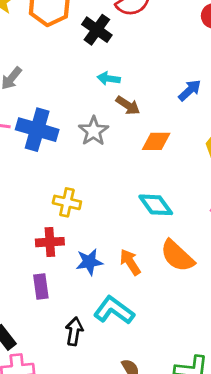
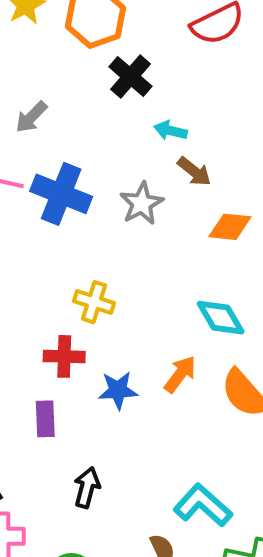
black cross: (97, 30) -> (130, 77), moved
orange arrow: (130, 262) -> (180, 374), moved, turned 64
cyan L-shape: (114, 310) -> (203, 505), moved

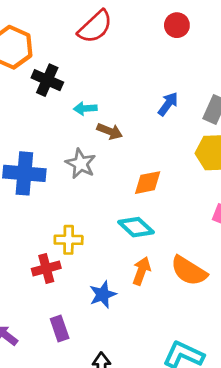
orange diamond: (230, 227) -> (148, 183), moved
cyan diamond: (221, 318) -> (136, 227), moved
red cross: (64, 356) -> (46, 268), moved

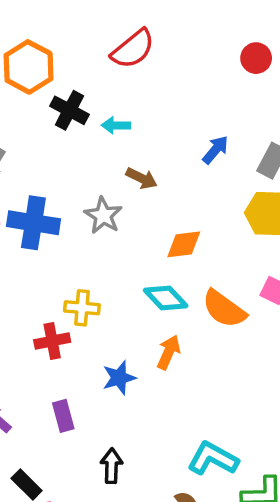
red circle: (177, 25) -> (256, 58), moved
cyan arrow: (85, 108) -> (116, 125), moved
orange semicircle: (189, 271) -> (224, 309), moved

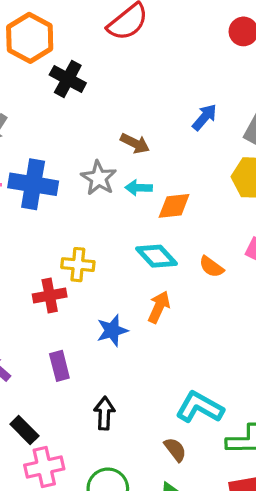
cyan arrow: (116, 125) -> (139, 188), moved
orange semicircle: (224, 309) -> (211, 267), size x0.6

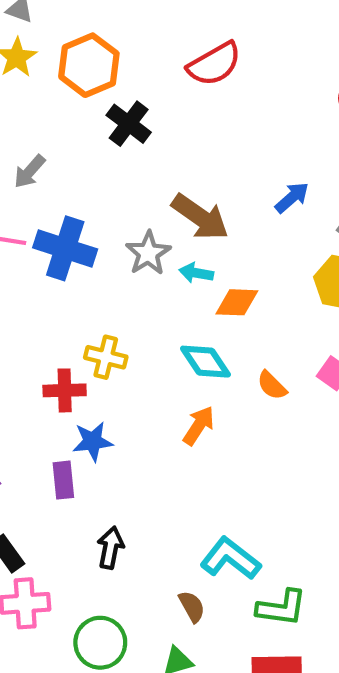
brown arrow: (135, 143) -> (200, 217), size x1.6
blue star: (112, 331) -> (93, 441), moved

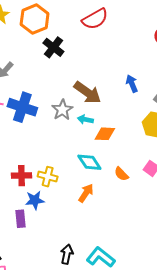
blue arrow: (292, 198) -> (132, 84), turned -72
yellow cross: (106, 357) -> (48, 177), moved
black arrow: (110, 548) -> (67, 254), moved

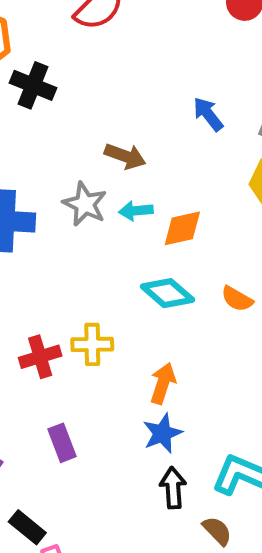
brown arrow: (87, 93) -> (125, 156), size x0.7
orange arrow: (86, 193) -> (163, 383), moved
blue star: (35, 200) -> (162, 433), moved

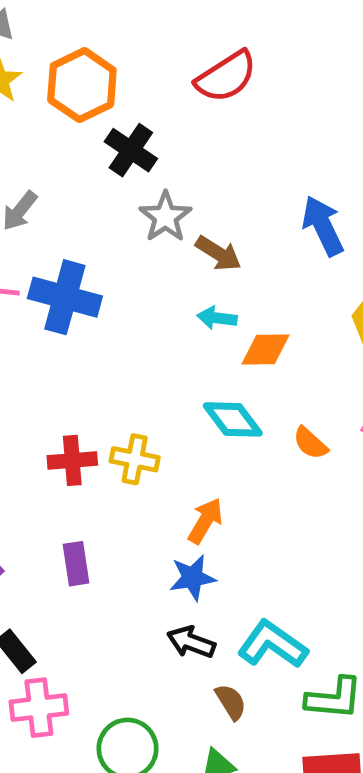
blue arrow: (208, 114) -> (323, 226), size x1.4
gray star: (85, 204) -> (165, 217), moved
black arrow: (173, 488) -> (191, 642), turned -78

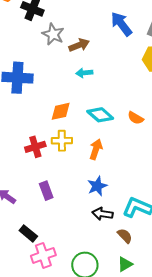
brown arrow: (218, 253) -> (79, 45), turned -42
orange diamond: (265, 349) -> (61, 111), moved
orange arrow: (205, 521) -> (96, 149), moved

